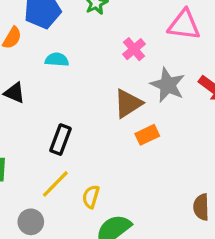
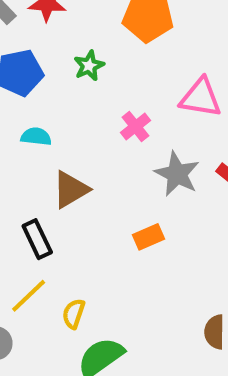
brown triangle: (128, 103) -> (71, 190), moved
black rectangle: (61, 140) -> (37, 239), turned -48

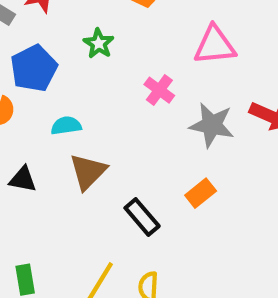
brown triangle: (71, 190) -> (88, 172), moved
black rectangle: (37, 239) -> (142, 217), moved

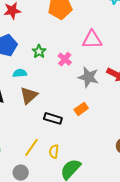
green star: (99, 44) -> (39, 51), moved
black rectangle: (142, 217) -> (53, 118), turned -36

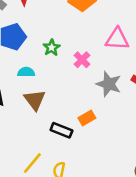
brown triangle: (29, 95) -> (35, 100), turned -30
orange rectangle: (81, 109) -> (87, 118), moved

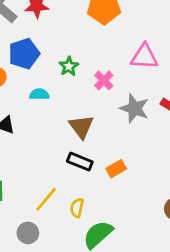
brown triangle: (35, 100) -> (81, 127), moved
orange rectangle: (87, 118) -> (116, 169), moved

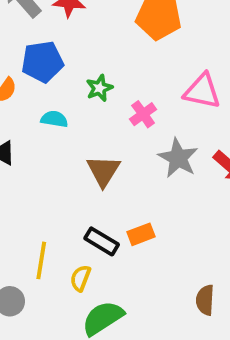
black rectangle: (80, 162) -> (102, 241), moved
yellow line: (46, 199) -> (41, 260), turned -40

